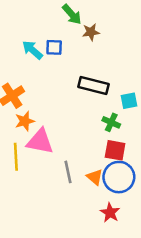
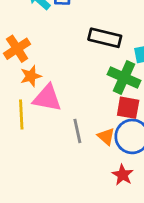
green cross: (111, 122) -> (124, 77), size x1.6

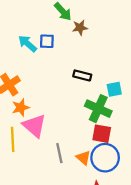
black rectangle: (105, 38) -> (82, 75), size x0.7
pink triangle: (47, 98) -> (34, 126), turned 30

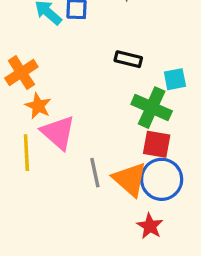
orange star: (21, 107) -> (38, 106), turned -30
orange triangle: (83, 158) -> (130, 179), size x1.6

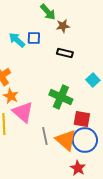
black rectangle: (128, 59) -> (65, 53), moved
cyan square: (175, 79) -> (93, 80), turned -32
green cross: (152, 108) -> (61, 97), moved

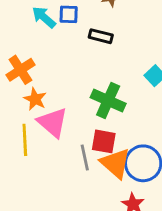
black rectangle: (65, 53) -> (101, 36), moved
red square: (82, 119) -> (104, 141), moved

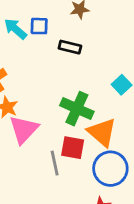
pink triangle: (53, 122) -> (24, 130), turned 32
orange triangle: (115, 163) -> (102, 132), moved

